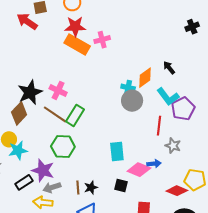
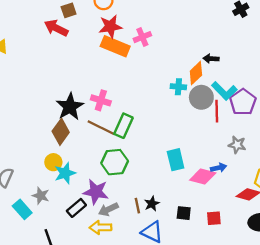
black arrow: (169, 68) -> (211, 59), moved, turned -40
gray circle: (132, 101) -> (201, 97), moved
red line: (159, 126) -> (217, 111), moved
black square: (121, 186) -> (184, 213), moved

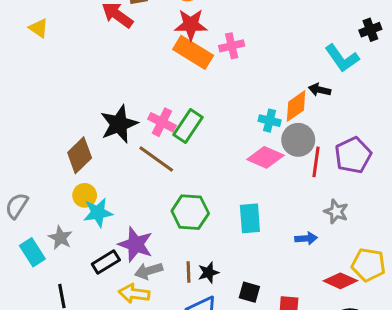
cyan L-shape: (224, 91) -> (342, 58), moved
green rectangle: (123, 126) -> (188, 126), moved
brown diamond: (61, 132) -> (80, 155), moved
green hexagon: (115, 162) -> (190, 212), moved
pink diamond: (203, 177) -> (265, 157), moved

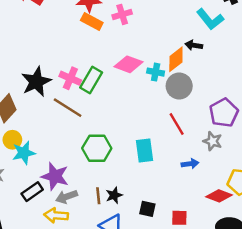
orange rectangle: (193, 52) -> (92, 21), size x0.7
purple pentagon: (353, 155) -> (224, 113), moved
pink diamond: (265, 157) -> (128, 64), moved
red line: (316, 162) -> (177, 124), moved, turned -35

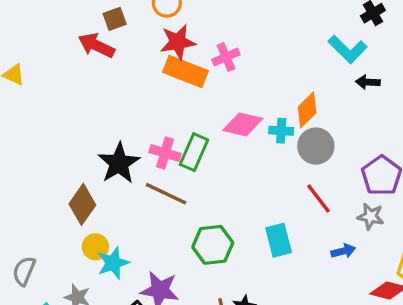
orange rectangle: (92, 21) -> (185, 72), size x1.4
black arrow: (194, 45) -> (368, 82), moved

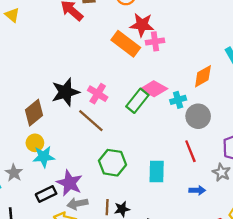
red star: (178, 42) -> (142, 25), moved
orange diamond: (307, 110) -> (203, 76), moved
cyan cross: (281, 131) -> (178, 100), turned -35
green rectangle: (194, 152) -> (137, 101), moved

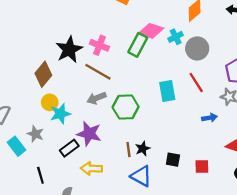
cyan rectangle: (157, 171) -> (167, 91), moved
gray arrow: (77, 204) -> (96, 98), moved

